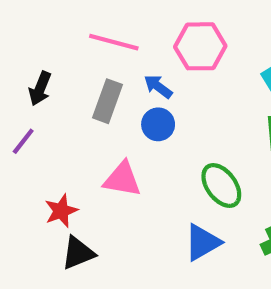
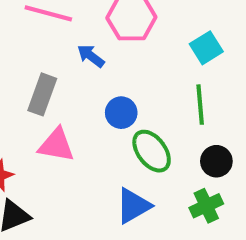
gray rectangle: (108, 101) -> (42, 94), moved
blue circle: (158, 124) -> (121, 113), moved

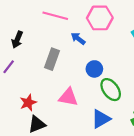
pink triangle: (56, 145) -> (68, 97), moved

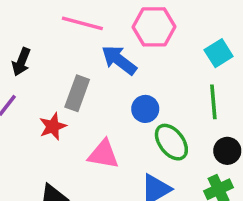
blue arrow: (78, 39) -> (119, 60), size x1.5
red star: (28, 103) -> (53, 126), moved

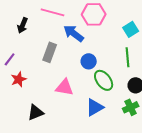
black arrow: (21, 62) -> (23, 25), moved
red star: (53, 126) -> (19, 79), moved

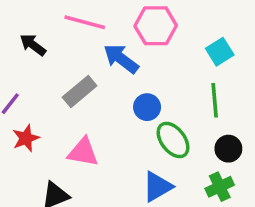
black arrow: (23, 25) -> (33, 45), turned 105
gray rectangle: (50, 52) -> (80, 92), turned 30
pink triangle: (65, 87) -> (83, 152), moved

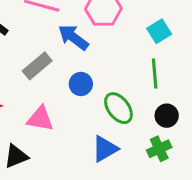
blue circle: (147, 107) -> (81, 84), moved

